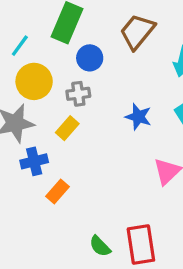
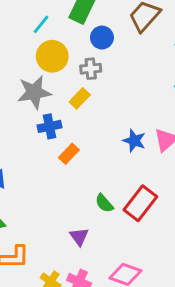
blue star: (138, 117) -> (134, 141), moved
red rectangle: (141, 245) -> (140, 203), turned 44

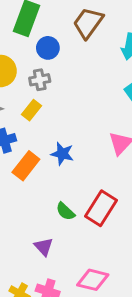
blue star: (134, 141) -> (62, 154), moved
orange rectangle: (69, 154) -> (26, 166), size x1.4

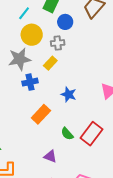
orange rectangle: (26, 166) -> (41, 114), moved
purple triangle: (44, 247) -> (50, 156), turned -32

